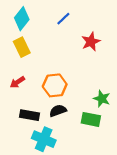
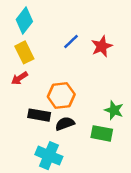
blue line: (63, 19) -> (71, 41), moved
red arrow: (17, 82) -> (19, 78), moved
black rectangle: (29, 115) -> (39, 115), moved

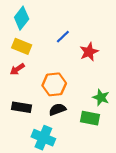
red star: (102, 46) -> (89, 52), moved
yellow rectangle: (24, 52) -> (22, 46), turned -42
black rectangle: (39, 115) -> (22, 107), moved

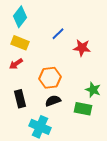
red star: (89, 52) -> (82, 48), turned 30
black rectangle: (22, 107) -> (20, 99), turned 66

